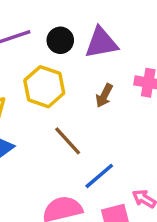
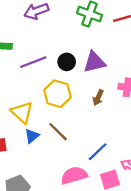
brown line: (68, 141) -> (58, 132), moved

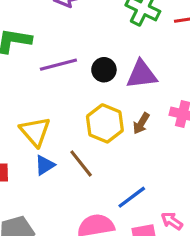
yellow hexagon: (58, 94) -> (105, 123), moved

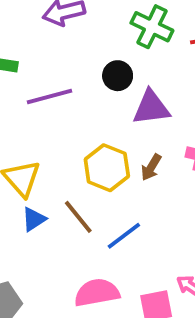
black circle: (104, 70) -> (118, 76), moved
blue line: (132, 197) -> (124, 236), moved

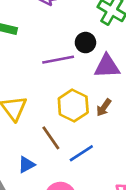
purple line: (49, 97) -> (58, 60), moved
blue triangle: (34, 219) -> (26, 165), moved

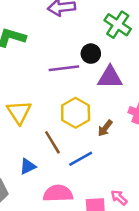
brown arrow: (104, 108) -> (105, 128), moved

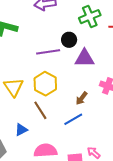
green cross: (118, 25) -> (90, 17), turned 35
yellow hexagon: (76, 113) -> (45, 84), moved
blue line: (81, 159) -> (73, 119), moved

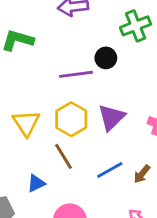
purple triangle: (84, 58) -> (111, 117), moved, turned -45
brown arrow: (82, 98) -> (142, 174), moved

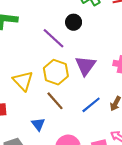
purple line: (76, 74) -> (53, 38), turned 60
blue triangle: (36, 183) -> (38, 124), turned -32

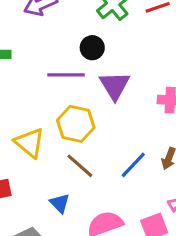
purple line: (53, 38) -> (66, 75), turned -35
purple triangle: (85, 66) -> (115, 86), moved

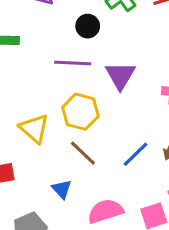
black circle: (92, 48) -> (88, 26), moved

